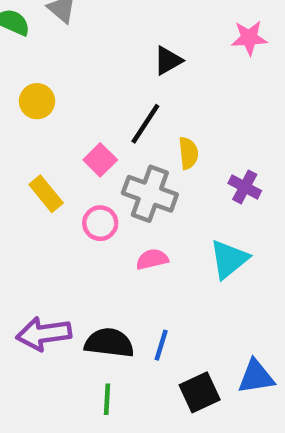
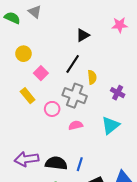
pink square: (100, 160) -> (41, 73), moved

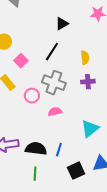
yellow semicircle: (92, 77) -> (85, 58), moved
purple cross: (118, 93) -> (88, 82), moved, turned -32
cyan triangle: (110, 125) -> (90, 129), moved

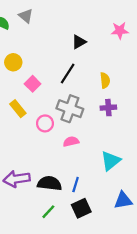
black square: (76, 171) -> (81, 208), moved
green line: (35, 174) -> (48, 212), turned 40

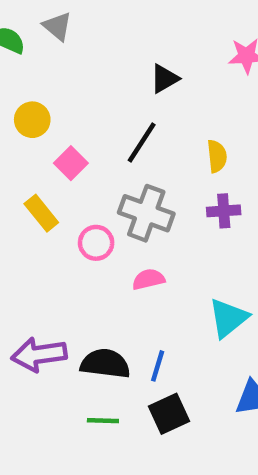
green line: (48, 212) -> (103, 421), turned 49

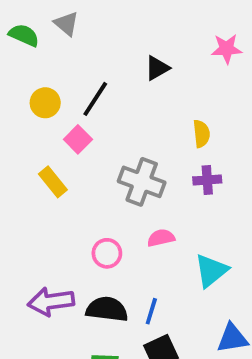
black line: (142, 143) -> (95, 99), moved
pink circle: (96, 243) -> (107, 253), moved
pink semicircle: (148, 279) -> (161, 238), moved

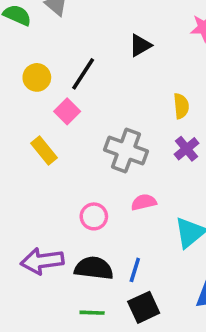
purple cross: (207, 180) -> (187, 149), turned -35

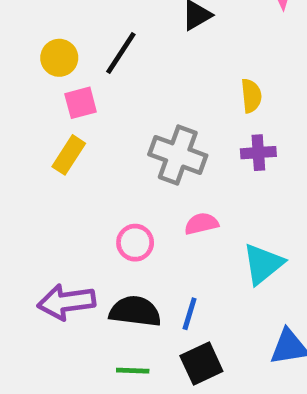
pink square: (67, 111) -> (81, 103), moved, turned 30
purple cross: (187, 149) -> (258, 153), turned 35
yellow rectangle: (44, 151) -> (69, 155), turned 72

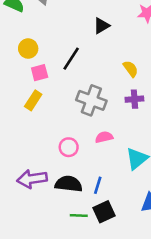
black line: (121, 53) -> (71, 59), moved
yellow semicircle: (251, 96) -> (131, 69), turned -30
green line: (133, 371) -> (79, 216), moved

